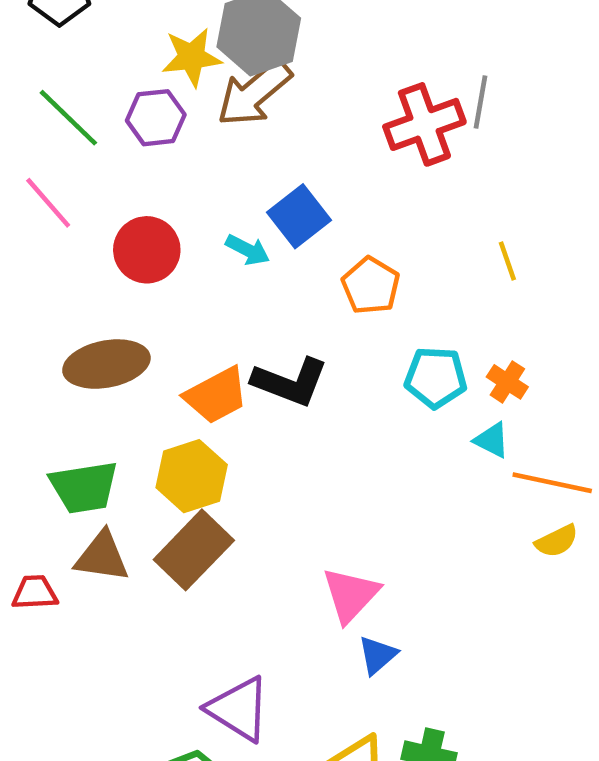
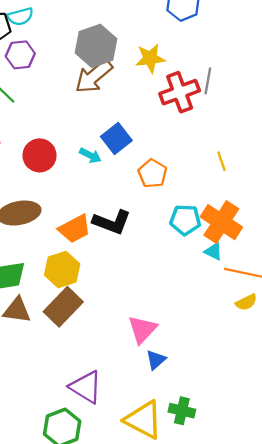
yellow star: (192, 57) -> (150, 58), moved
purple hexagon: (156, 118) -> (20, 55), moved
orange cross: (507, 382) -> (221, 222), size x2.0

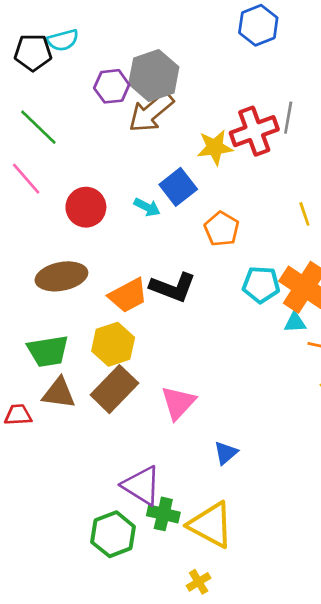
purple hexagon: (20, 55) -> (112, 86), moved
yellow star: (150, 58) -> (215, 147), moved
cyan triangle: (213, 251) -> (295, 323), turned -30
pink triangle: (142, 329) -> (178, 403), moved
green cross: (182, 411) -> (163, 514), moved

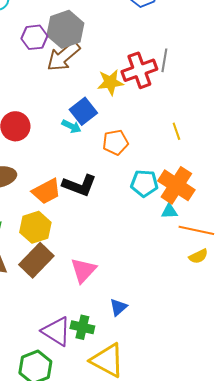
cyan arrow: (147, 207) -> (71, 126), moved
orange pentagon: (222, 229) -> (115, 142), turned 30
green cross: (163, 514) -> (82, 327), moved

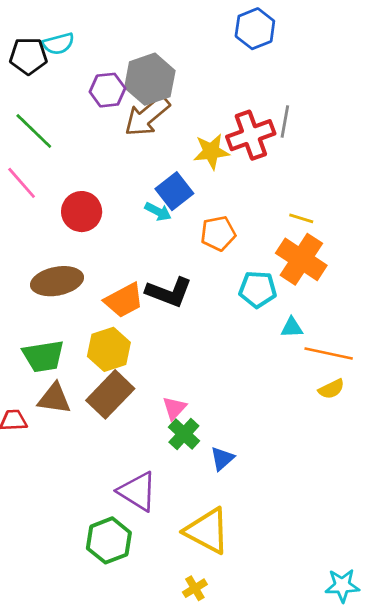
yellow line: (176, 131) -> (301, 218), turned -54
orange cross: (176, 185) -> (301, 259), moved
pink triangle: (83, 270) -> (174, 408), size x0.7
green cross: (82, 327) -> (184, 434), moved, turned 30

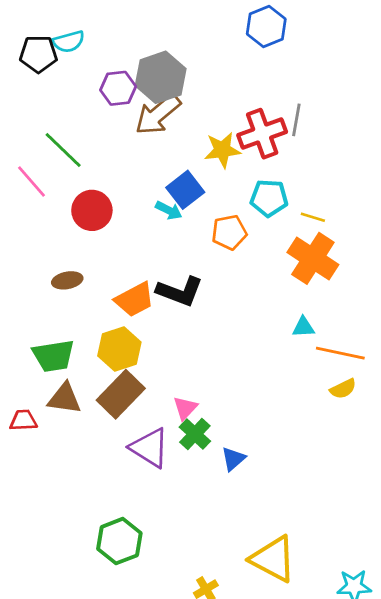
green line: (34, 131) -> (63, 150), moved
brown ellipse: (57, 281) -> (67, 280), size x0.6
cyan pentagon: (258, 289) -> (269, 198), moved
purple triangle: (138, 491) -> (150, 448), moved
yellow triangle: (207, 531) -> (273, 559), moved

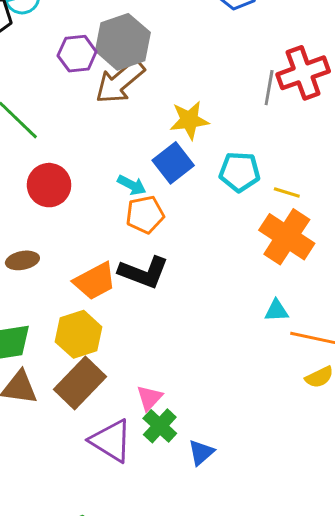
red cross: (262, 134) -> (303, 73), moved
blue square: (185, 190) -> (173, 163), moved
orange pentagon: (229, 232) -> (145, 215), moved

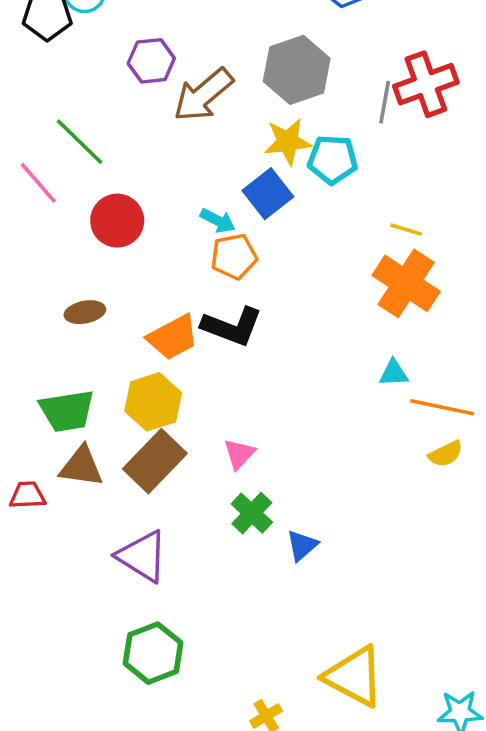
gray hexagon: (123, 42) -> (297, 70), moved
cyan pentagon: (240, 172) -> (333, 160), moved
pink triangle: (149, 398) -> (239, 454), moved
purple triangle: (111, 441) -> (142, 556), moved

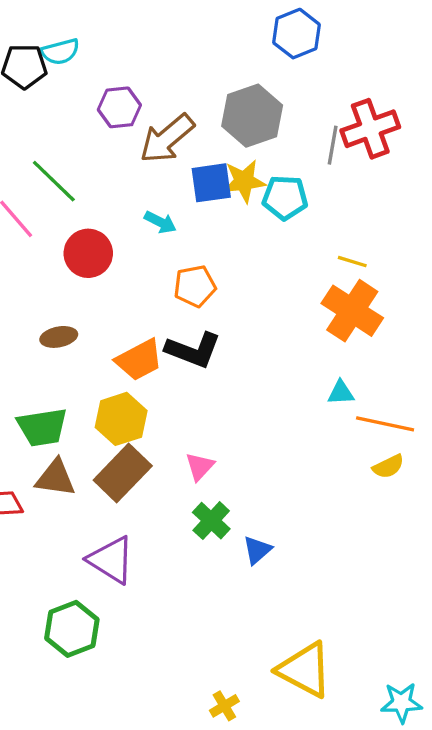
blue square: (268, 194) -> (211, 183), moved, turned 30
cyan arrow: (218, 221) -> (160, 222), moved
green hexagon: (153, 653) -> (72, 629), moved

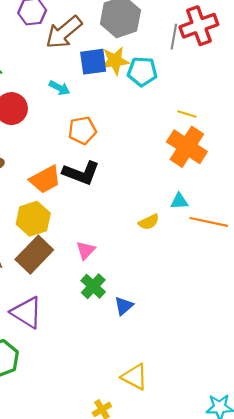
yellow semicircle: (388, 466) -> (149, 222), moved
yellow triangle: (305, 670) -> (135, 377), moved, size x0.7

